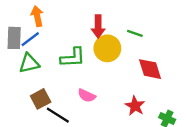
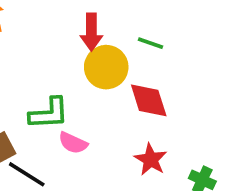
green L-shape: (73, 58) -> (49, 113), moved
red diamond: (150, 69) -> (149, 100), moved

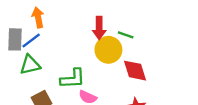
green line: (151, 43) -> (126, 35), moved

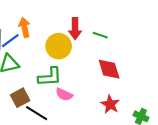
orange arrow: (38, 18) -> (25, 27), moved
yellow circle: (108, 50) -> (59, 46), moved

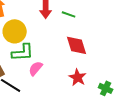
yellow circle: (59, 46) -> (15, 31), moved
pink semicircle: (64, 94) -> (36, 68), turned 105

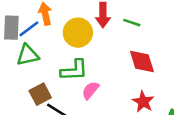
yellow circle: (15, 31) -> (78, 33), moved

